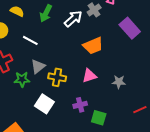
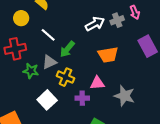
green arrow: (46, 13) -> (67, 49), moved
gray star: (119, 82) -> (124, 96), size x1.5
purple cross: (80, 105) -> (82, 98), moved

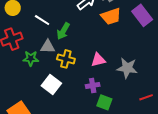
orange trapezoid: (108, 55) -> (111, 16), moved
gray triangle: (49, 62) -> (48, 47), turned 35
purple cross: (82, 98) -> (93, 85), moved

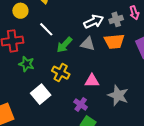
gray triangle: (48, 47) -> (88, 44), moved
purple cross: (93, 85) -> (81, 104), turned 32

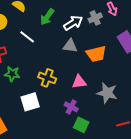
orange trapezoid: (114, 41) -> (96, 54), moved
green arrow: (64, 45) -> (47, 17), moved
white square: (41, 94) -> (30, 102), turned 30

